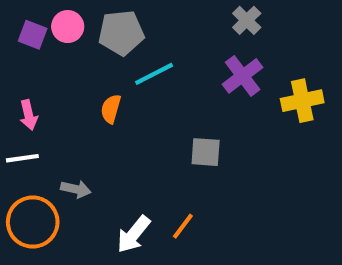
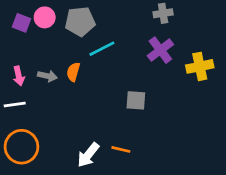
gray cross: (247, 20) -> (163, 13), turned 36
gray arrow: (76, 189) -> (47, 76), moved
orange line: (183, 226) -> (121, 149), turned 66

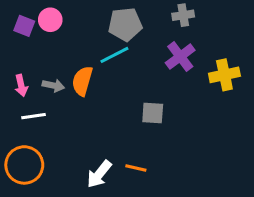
gray pentagon: (80, 21) -> (125, 24), moved
orange semicircle: (73, 72) -> (82, 81), size x1.4
white line: (15, 105) -> (33, 116), moved

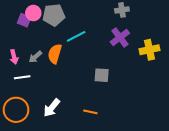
gray pentagon: (125, 24) -> (54, 15), moved
purple square: (24, 26) -> (24, 20), moved
gray arrow: (53, 86) -> (35, 57), turned 128
white arrow: (99, 174) -> (52, 108), moved

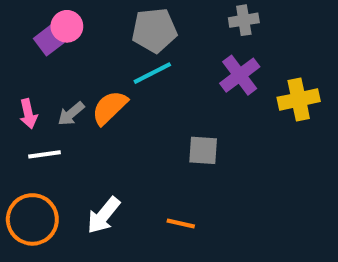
gray pentagon: (54, 15) -> (154, 30), moved
purple square: (24, 20) -> (49, 41), turned 32
orange semicircle: (55, 54) -> (110, 108), turned 30

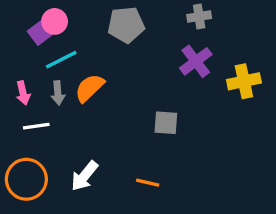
cyan line: (152, 73) -> (61, 60), moved
gray arrow: (71, 114) -> (58, 93), turned -55

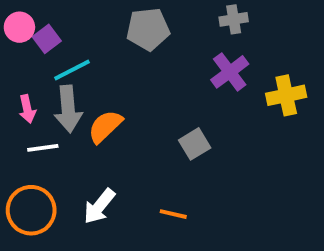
pink circle: (55, 21) -> (19, 27), moved
orange semicircle: (89, 88) -> (105, 126), moved
gray arrow: (58, 93) -> (68, 109), size x1.6
gray square: (166, 123) -> (195, 144), turned -35

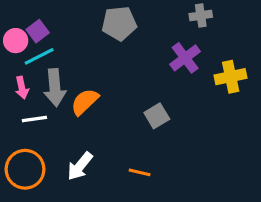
gray cross: (234, 19) -> (201, 15), moved
pink circle: (19, 27) -> (16, 41), moved
cyan line: (72, 70) -> (39, 56), moved

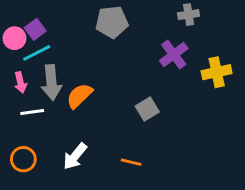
orange circle: (25, 169) -> (23, 159), size x0.7

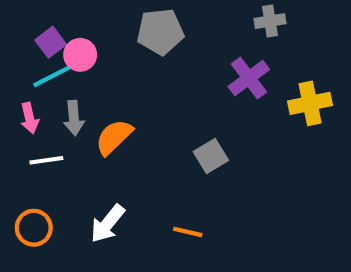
pink circle: (14, 38) -> (80, 55), moved
gray arrow: (51, 82) -> (74, 118), size x0.7

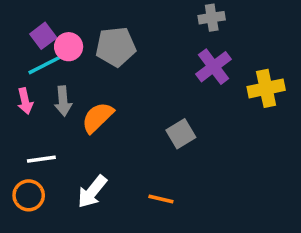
gray cross: (270, 21) -> (212, 18), moved
gray pentagon: (160, 32) -> (116, 47), moved
white line: (46, 160) -> (41, 159), moved

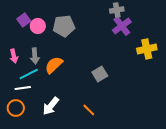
cyan line: (45, 65) -> (29, 74), moved
purple cross: (214, 67) -> (122, 26), moved
orange line: (161, 199) -> (89, 110), turned 32

